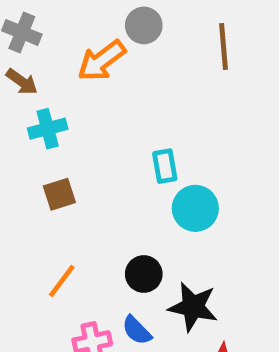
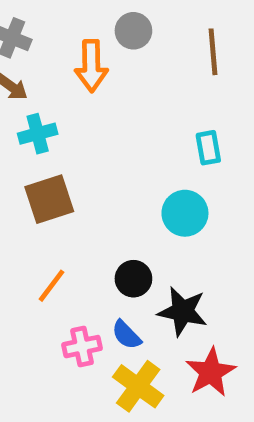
orange arrow: (102, 61) -> (91, 66), turned -54
cyan rectangle: (165, 166) -> (208, 148), moved
brown square: (59, 194) -> (49, 199), size x1.5

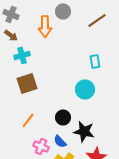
brown line: (213, 52) -> (97, 20), turned 60
pink cross: (82, 347) -> (41, 146), turned 35

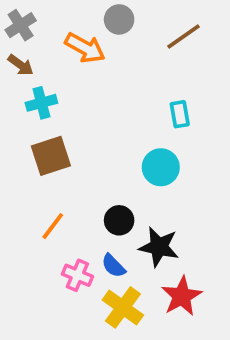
gray cross: (11, 14) -> (21, 25), turned 35
orange arrow: (45, 26) -> (85, 48), turned -60

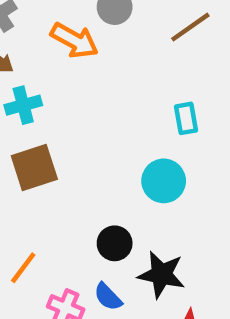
orange line: (53, 226) -> (23, 268), moved

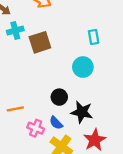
brown square: (34, 168) -> (40, 42), moved
orange line: (23, 268) -> (15, 109), turned 42

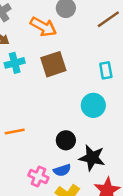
brown square: (40, 42) -> (53, 64), moved
orange line: (15, 109) -> (15, 132), moved
blue semicircle: (56, 123) -> (62, 170), turned -64

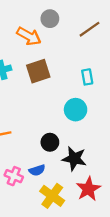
blue semicircle: (62, 170) -> (37, 170), moved
pink cross: (38, 176) -> (14, 176), moved

